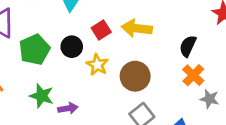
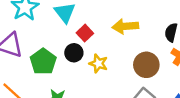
red square: (101, 30) -> (85, 33), moved
brown circle: (135, 76) -> (146, 65), moved

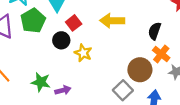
green pentagon: (43, 61) -> (33, 21), moved
brown circle: (146, 65) -> (140, 70), moved

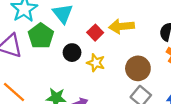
red square: (74, 23) -> (95, 33), moved
brown circle: (140, 70) -> (138, 68), moved

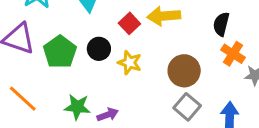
green pentagon: (41, 36) -> (60, 52), moved

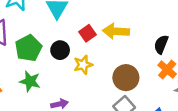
yellow star: (130, 63) -> (83, 65), turned 30
green star: (77, 107) -> (30, 81), moved

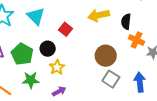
yellow arrow: (116, 31) -> (99, 15), moved
yellow star: (83, 65) -> (57, 67), moved

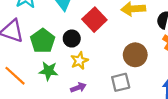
red square: (65, 29) -> (94, 20), size x1.5
gray square: (111, 79) -> (121, 82), moved, turned 36

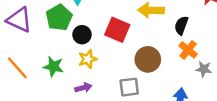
red square: (94, 20) -> (117, 30), moved, turned -30
green pentagon: (43, 41) -> (59, 18), moved

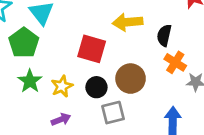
black circle: (82, 35) -> (96, 87), moved
green star: (53, 67) -> (30, 81), moved, turned 30

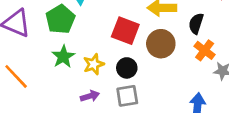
brown circle: (131, 79) -> (161, 44), moved
gray square: (113, 113) -> (127, 96), moved

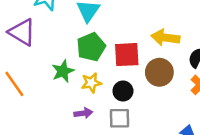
green pentagon: (60, 19) -> (91, 47), moved
red square: (125, 31) -> (127, 55), turned -32

